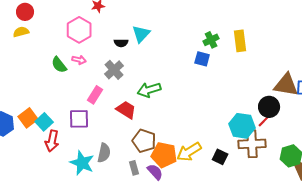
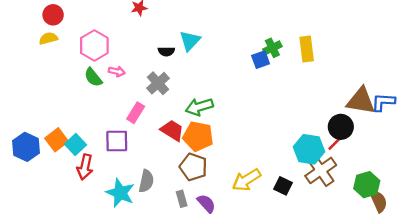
pink hexagon: (79, 30) -> (94, 45), moved
blue square: (202, 59) -> (261, 60), moved, turned -35
brown cross: (252, 144) -> (321, 170), turned -32
orange pentagon: (164, 155) -> (198, 136), moved

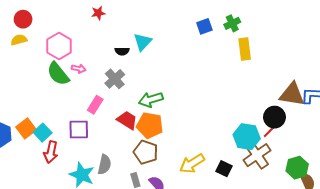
green cross: (272, 48) -> (232, 23), moved
blue square: (261, 60) -> (204, 26), moved
green semicircle: (93, 77) -> (58, 74), size x1.4

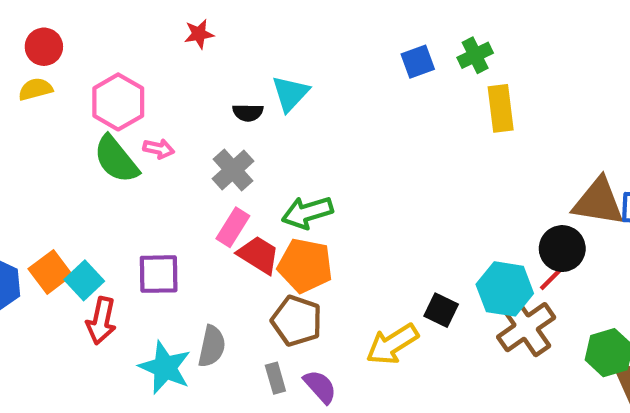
pink rectangle: (95, 105) -> (233, 227), moved
black square: (224, 169) -> (441, 310), moved

